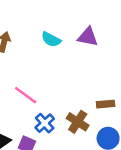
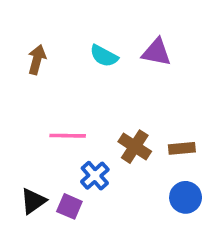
pink line: (26, 95) -> (68, 136), turned -35
brown cross: (78, 122) -> (135, 147), moved

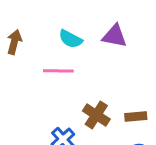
pink line: (68, 136) -> (58, 71), moved

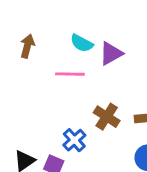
purple triangle: (115, 36) -> (111, 53), moved, turned -40

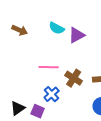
brown arrow: (27, 46) -> (20, 30), turned 98
pink line: (70, 74) -> (49, 67), moved

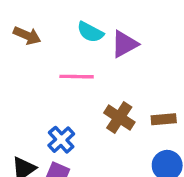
pink line: (49, 67) -> (77, 77), moved
blue cross: (52, 94) -> (61, 140), moved

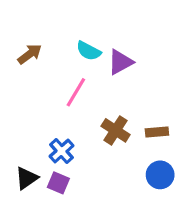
brown arrow: (27, 36) -> (30, 54), turned -60
pink line: (77, 77) -> (76, 92), turned -60

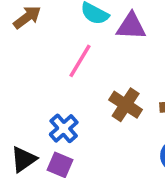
purple triangle: (120, 62) -> (131, 26), turned 32

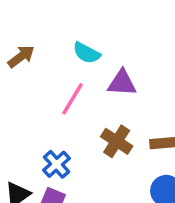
purple triangle: (131, 26) -> (122, 83), moved

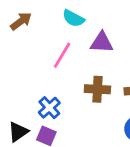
brown cross: (117, 141) -> (97, 89), turned -30

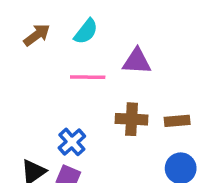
cyan semicircle: (73, 18) -> (86, 31), moved, turned -80
pink line: (62, 55) -> (88, 77), turned 60

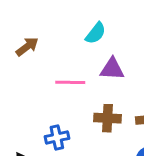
cyan semicircle: (86, 31) -> (96, 33), moved
blue cross: (72, 142) -> (57, 138), turned 30

